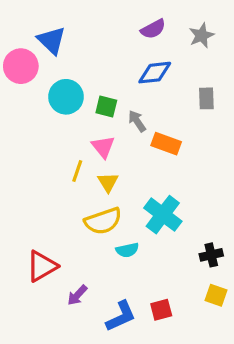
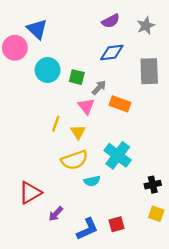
gray rectangle: (206, 98) -> (149, 71), size x1.6
gray arrow: (137, 121) -> (99, 88), turned 77
pink triangle: (103, 147) -> (86, 106), moved

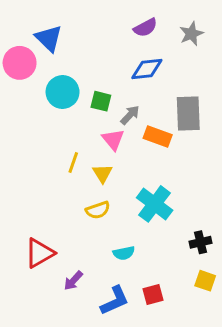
gray rectangle: (149, 71) -> (188, 113), moved
yellow semicircle: (74, 160) -> (98, 210), size x0.7
cyan semicircle: (92, 181) -> (124, 253), moved

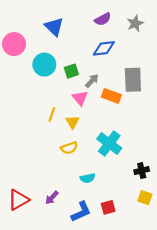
blue triangle: (49, 38) -> (54, 27), moved
green square: (101, 101) -> (71, 71), turned -32
red triangle: (40, 253) -> (18, 200), moved

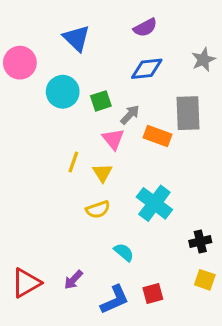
gray star: (135, 23) -> (203, 60), moved
cyan semicircle: (88, 178) -> (124, 252), turned -128

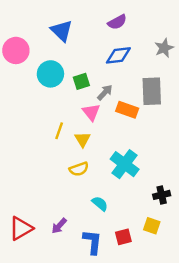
yellow square: (205, 280) -> (152, 226), moved
blue L-shape: (115, 300) -> (92, 242), turned -60

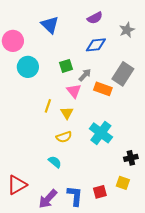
gray star: (164, 48) -> (127, 30), moved
cyan circle: (50, 74) -> (28, 67), moved
gray rectangle: (152, 91) -> (123, 74), turned 35
cyan semicircle: (100, 204) -> (55, 162), moved
purple arrow: (59, 226) -> (48, 199), moved, size x1.5

